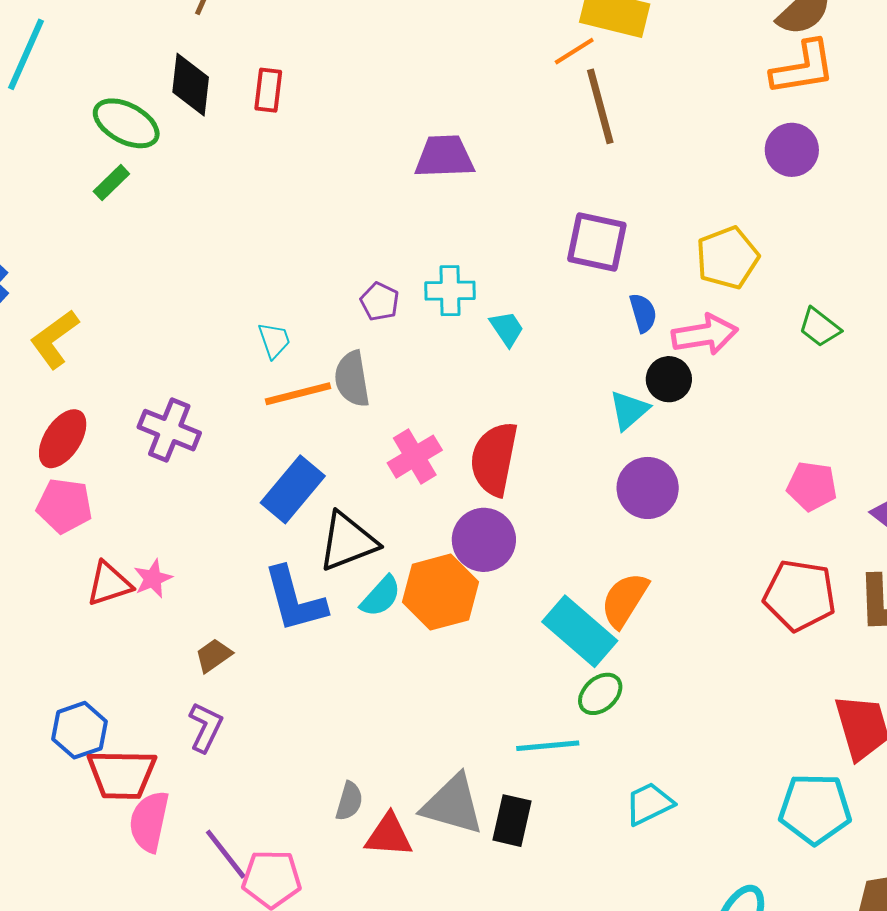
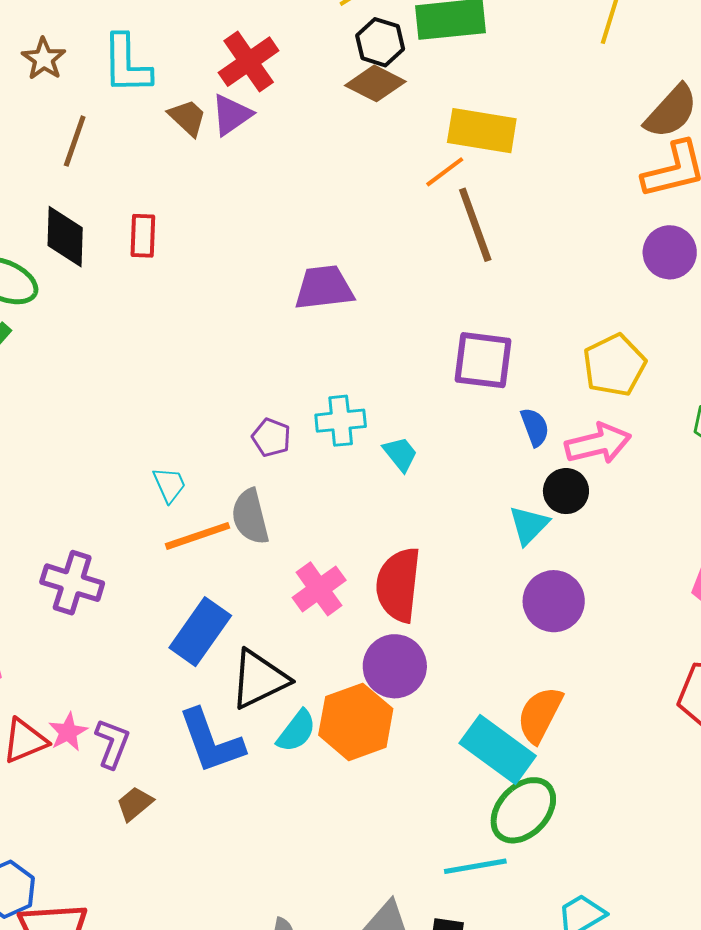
green ellipse: (600, 694) -> (523, 810), size x1.5
purple L-shape: (206, 727) -> (112, 743), moved

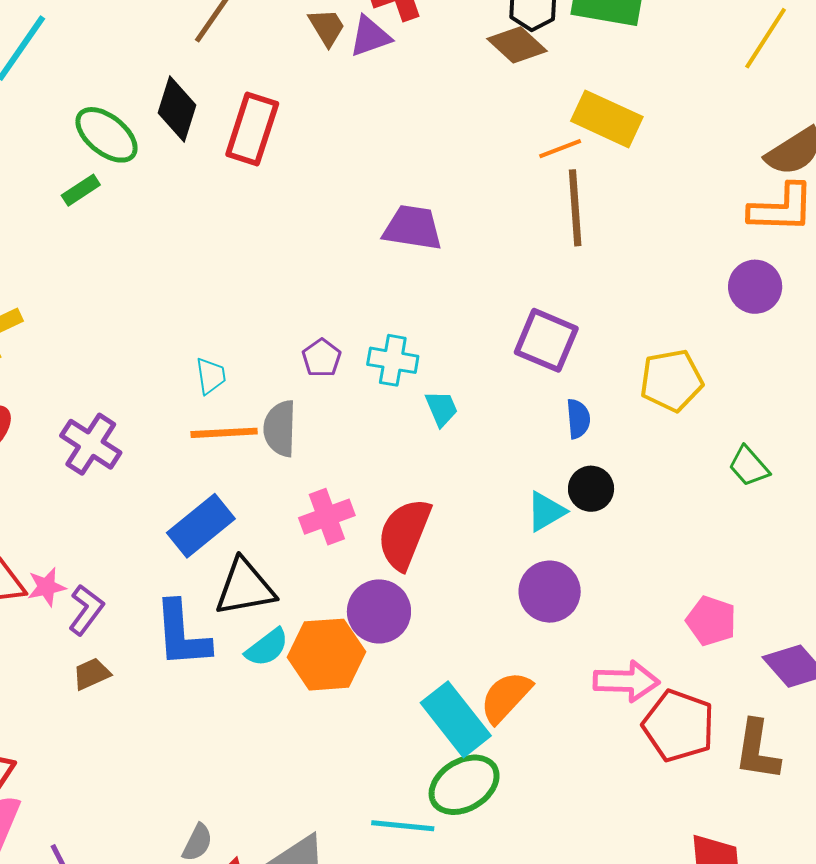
red rectangle: (143, 236) -> (252, 129), size x1.6
pink arrow: (598, 444) -> (626, 681), moved

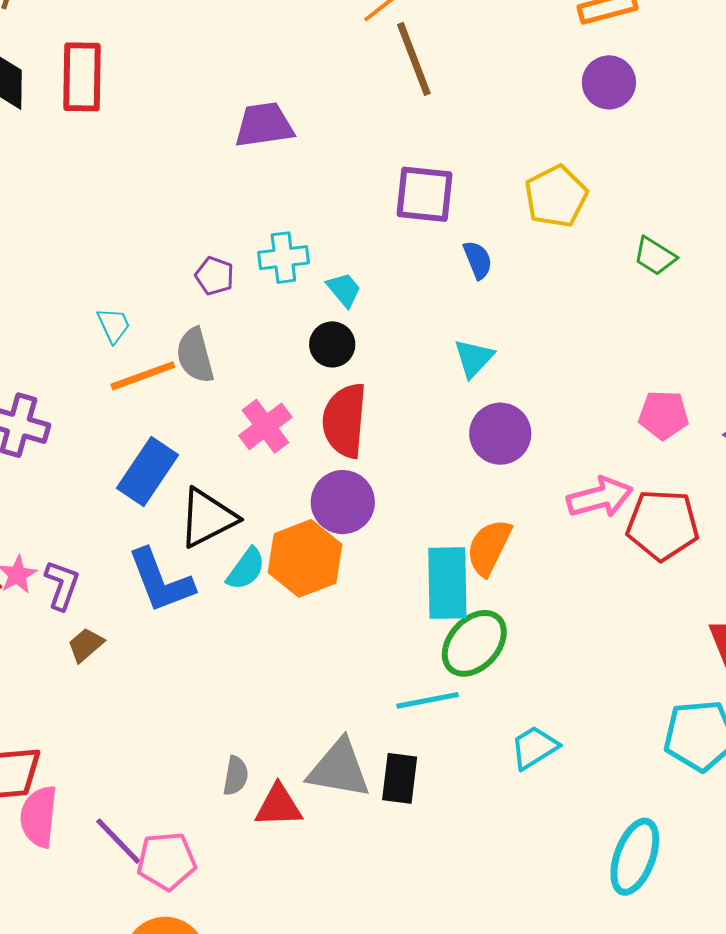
black circle: (591, 489) -> (332, 344), moved
cyan rectangle: (456, 719) -> (447, 583), turned 54

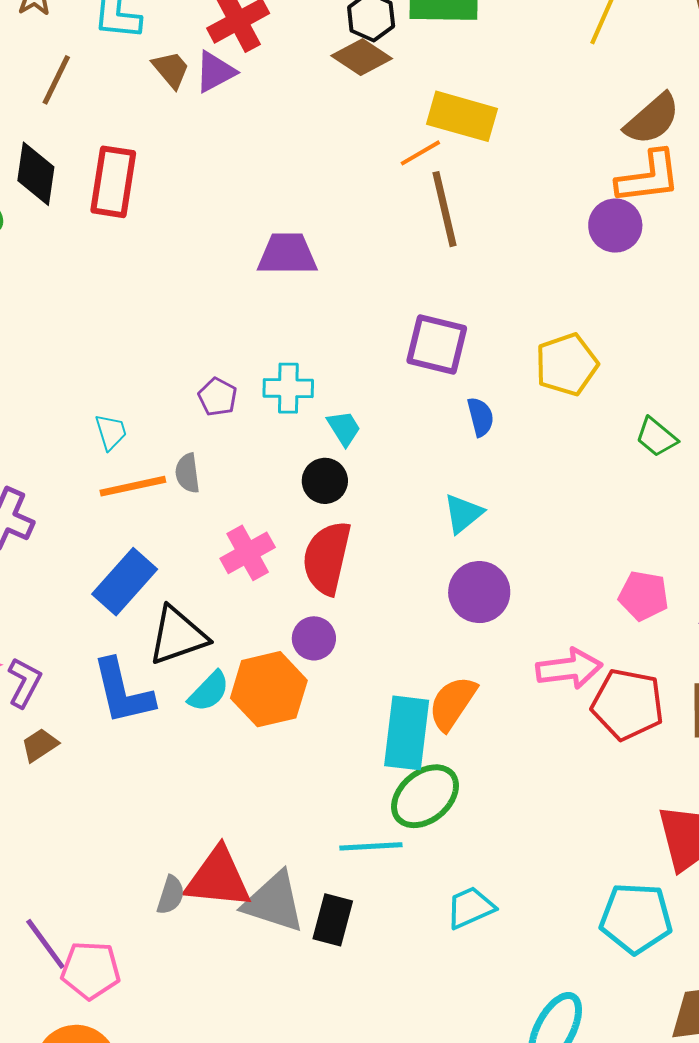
purple circle: (609, 82) -> (615, 226), moved
gray semicircle: (195, 355) -> (187, 473), size x0.7
purple circle: (343, 502) -> (314, 638), size x0.7
red triangle: (279, 806) -> (218, 878), moved, size x1.4

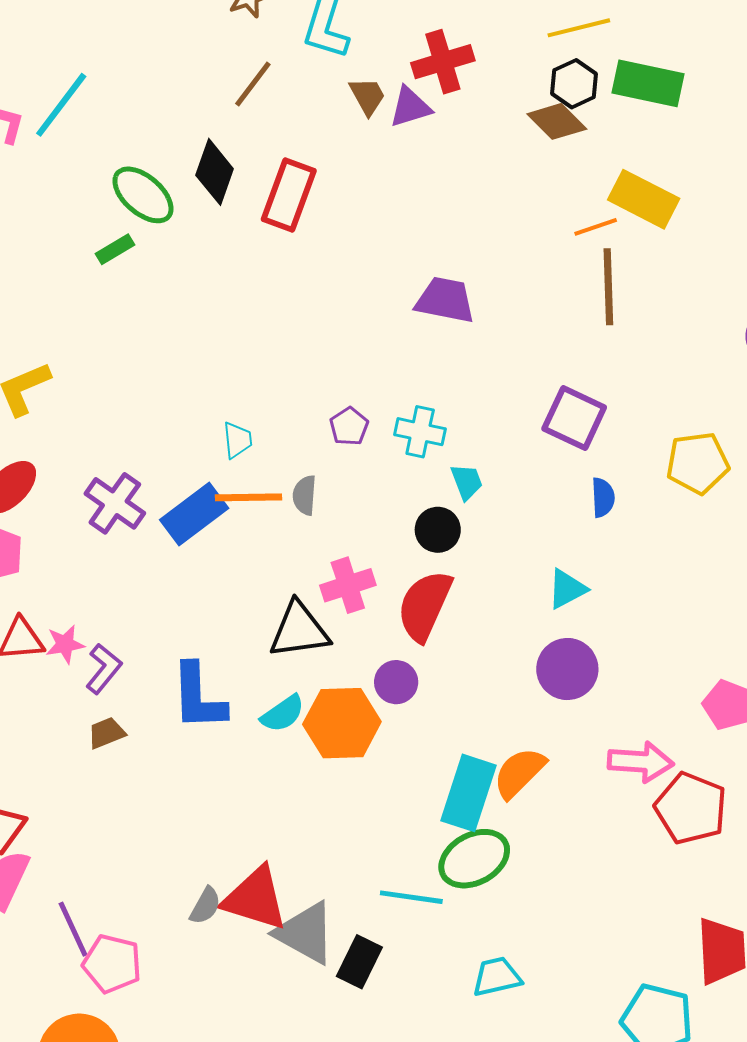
blue rectangle: (125, 582) -> (194, 514), moved
black triangle: (178, 636) -> (299, 630), moved

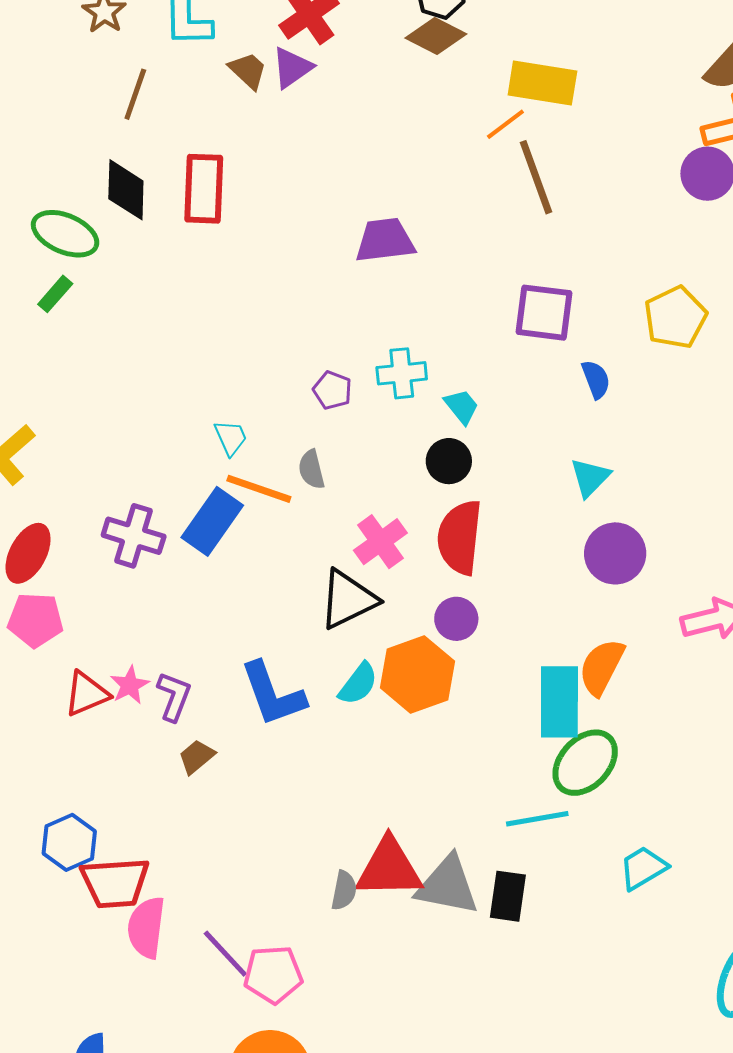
orange line: (248, 497) -> (259, 489), turned 38

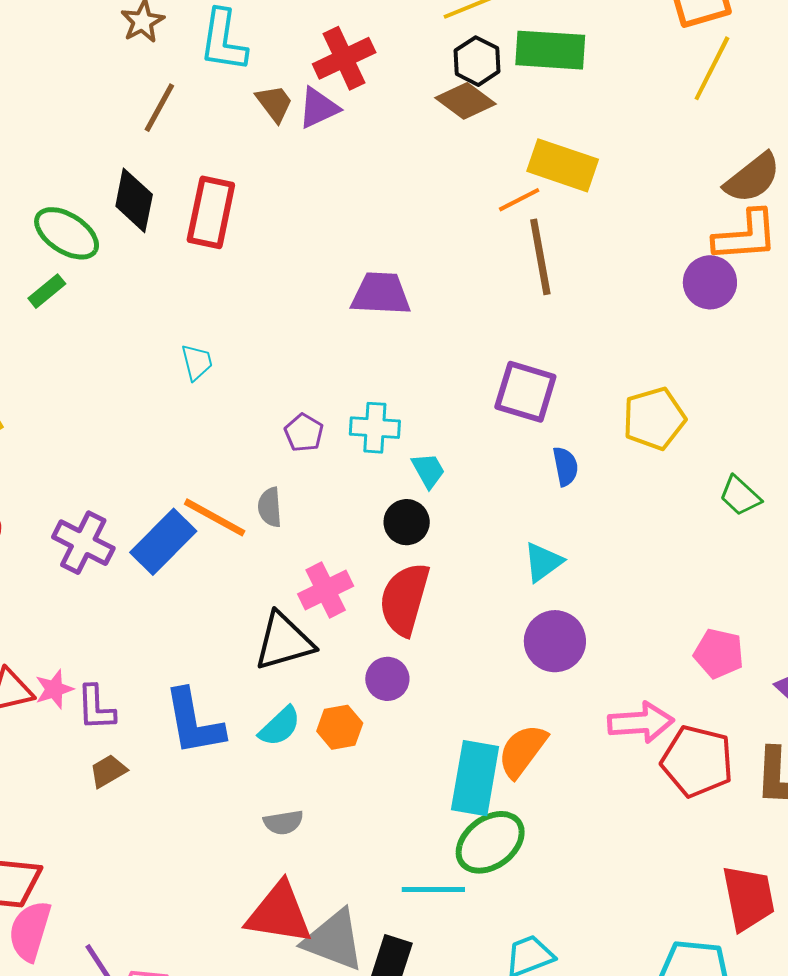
cyan trapezoid: (231, 438) -> (197, 362), moved
orange hexagon: (417, 675) -> (340, 727), size x0.6
purple L-shape: (174, 696) -> (96, 708), turned 147
gray semicircle: (344, 890) -> (283, 822), moved, turned 60

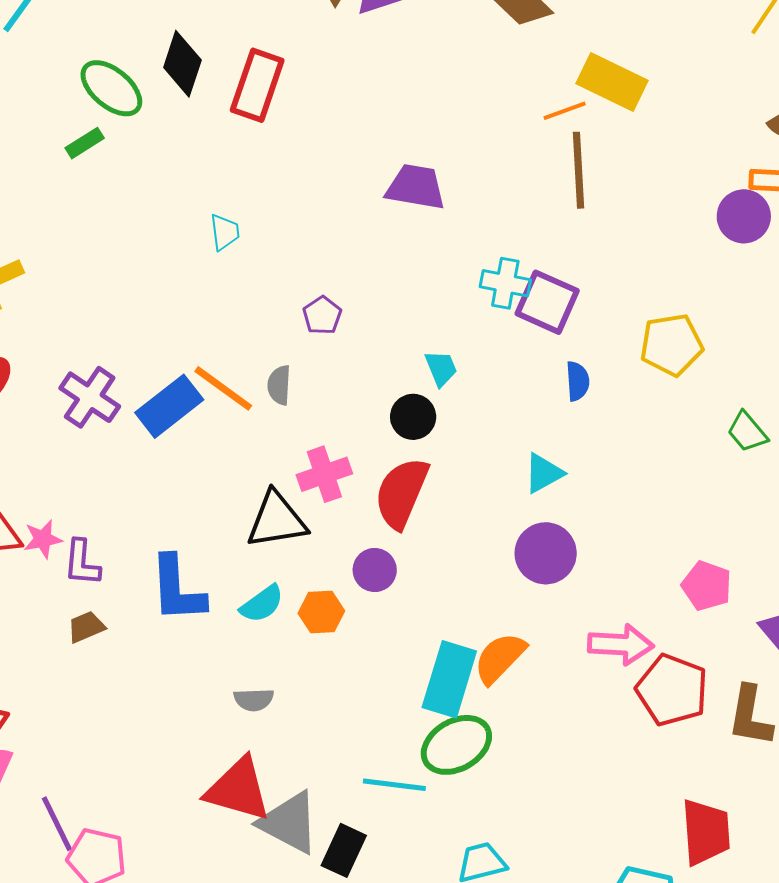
cyan cross: (375, 428) -> (505, 283), moved

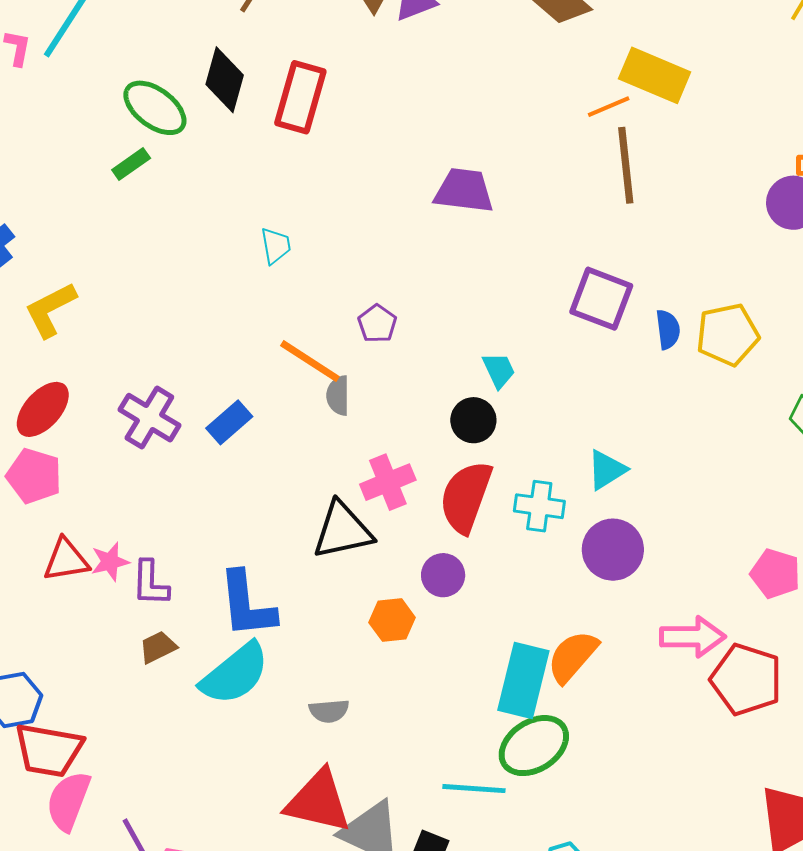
cyan cross: (505, 283) -> (539, 506), moved
blue semicircle: (578, 381) -> (668, 329), moved
orange line: (223, 388) -> (310, 361), moved
blue rectangle: (169, 406) -> (229, 422), size x0.7
cyan semicircle: (262, 604) -> (235, 674), moved, size x1.6

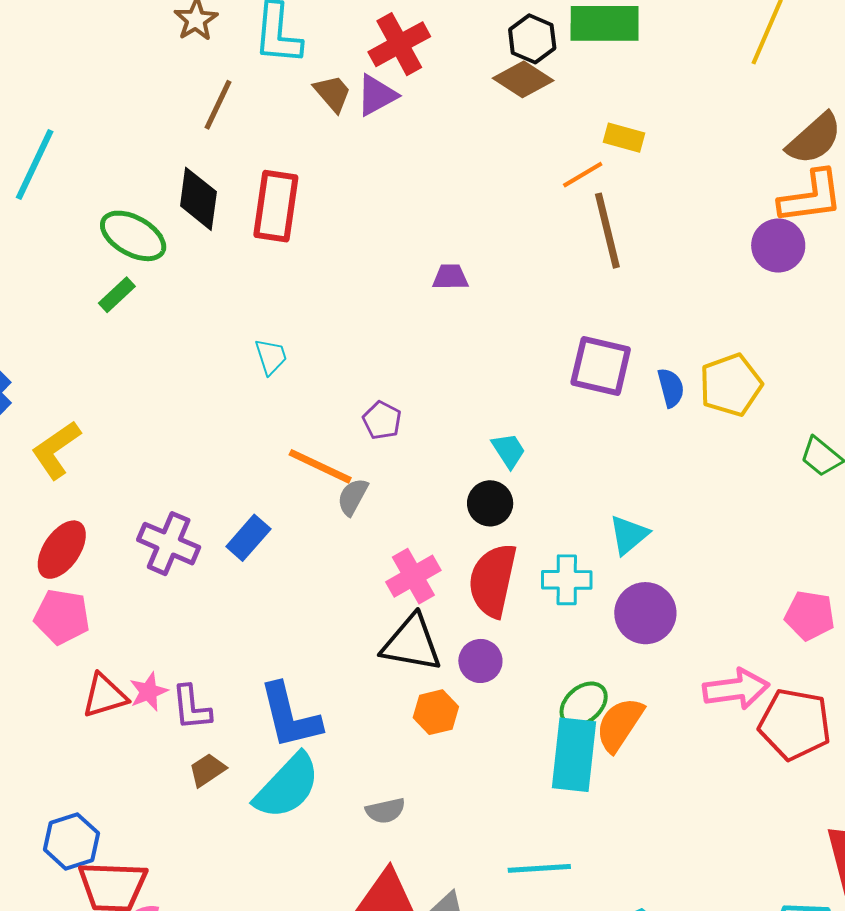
yellow rectangle: (655, 75) -> (624, 138), size x0.6
purple trapezoid: (464, 191) -> (450, 277), size x0.6
gray semicircle: (338, 396) -> (353, 497), turned 36
black triangle: (343, 530) -> (412, 643), moved, turned 30
green ellipse: (534, 746) -> (584, 704), moved, size x0.7

